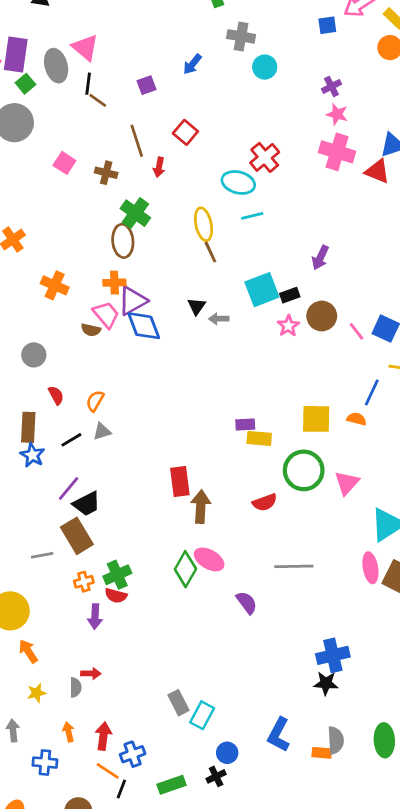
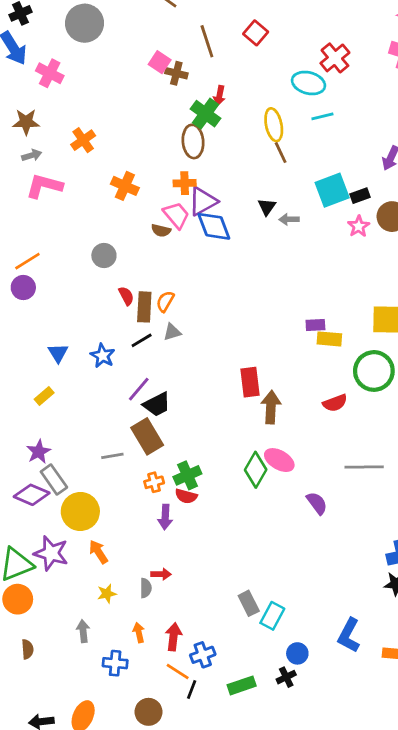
pink square: (64, 163) -> (160, 62), moved
red arrow: (159, 167) -> (219, 96), moved
brown rectangle: (28, 427) -> (144, 307), moved

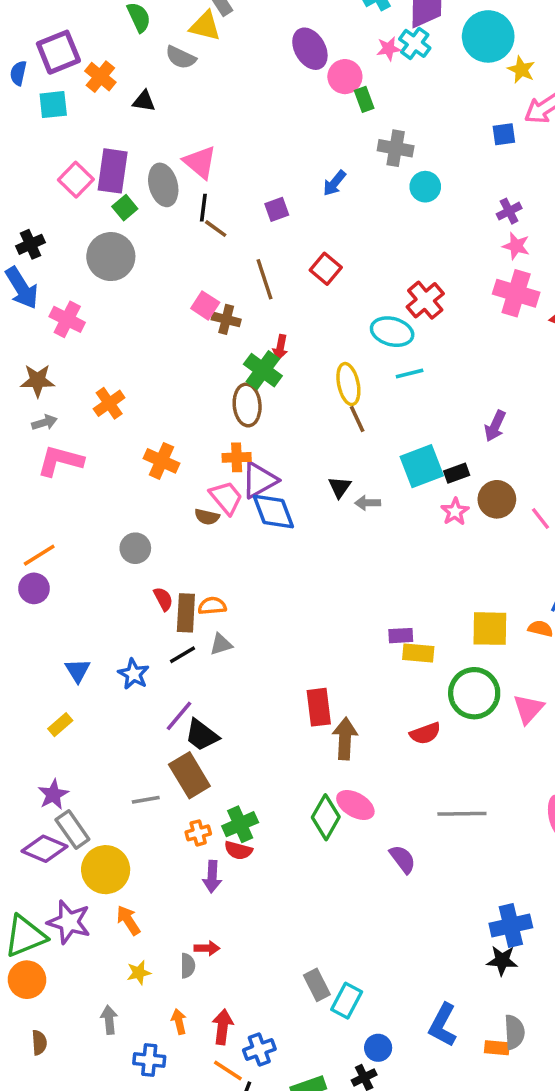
orange semicircle: (165, 301) -> (212, 606), turned 55
black trapezoid: (157, 404) -> (202, 735), turned 64

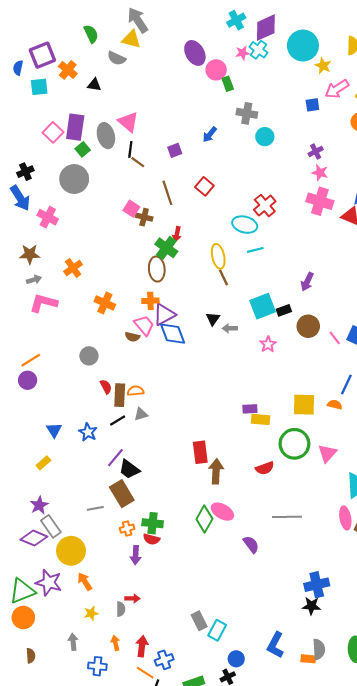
pink star: (455, 512) -> (268, 344), moved
green cross: (240, 824) -> (153, 523), turned 30

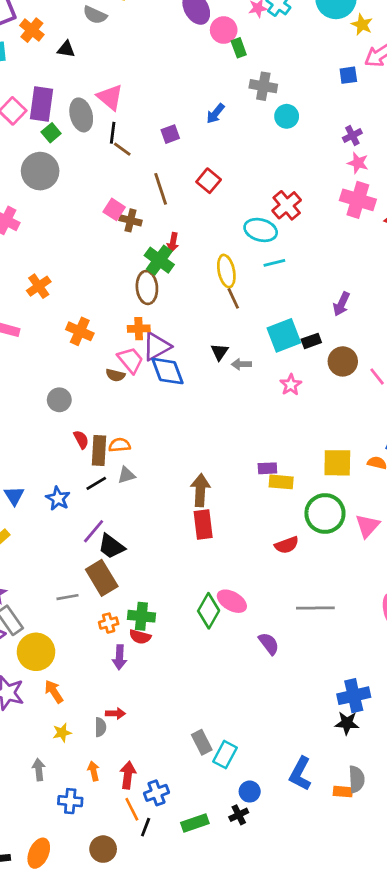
brown arrow: (216, 471) -> (200, 490), moved
orange line: (145, 673) -> (132, 809), turned 30

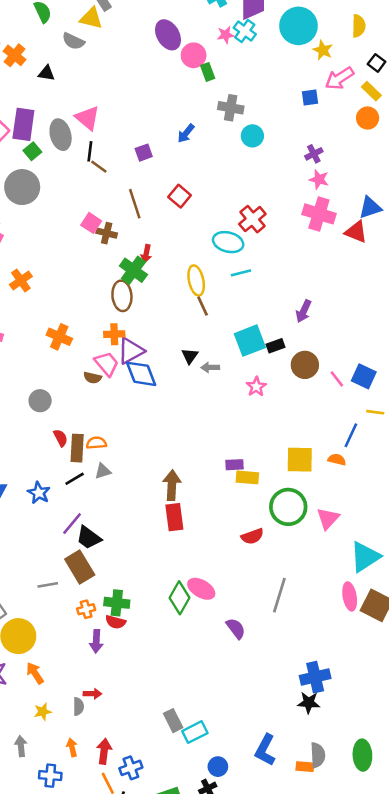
orange cross: (39, 286) -> (21, 280), moved
gray line: (315, 608) -> (279, 595), turned -72
cyan rectangle: (225, 755) -> (195, 732), turned 35

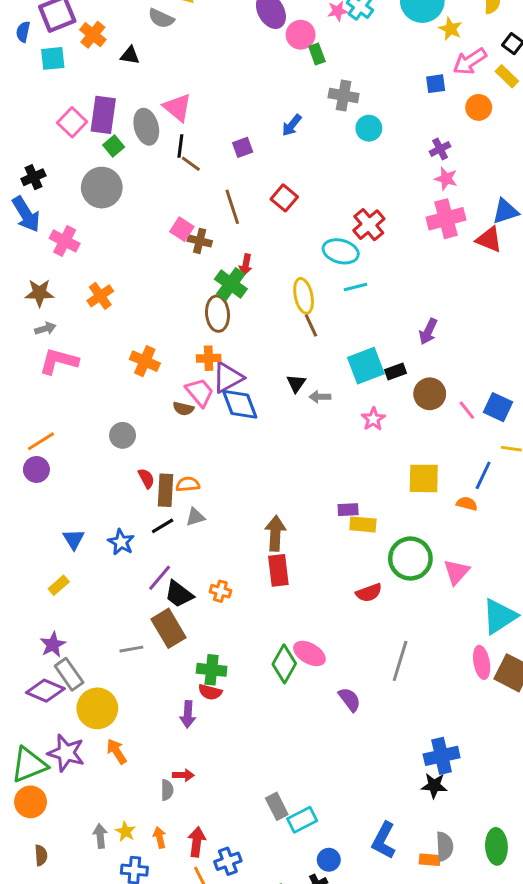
orange circle: (368, 118) -> (479, 107), moved
pink cross: (319, 214) -> (446, 219), turned -32
yellow square: (300, 460) -> (424, 478), moved
orange cross: (86, 609) -> (220, 591), moved, turned 30
yellow star: (43, 712) -> (125, 832), moved, turned -30

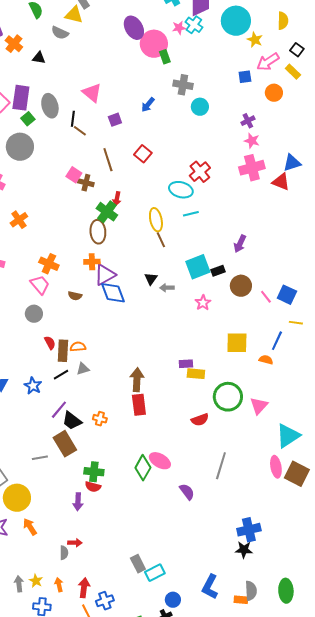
pink circle: (301, 35) -> (154, 44), size x1.4
pink triangle: (177, 107) -> (92, 93), moved
pink trapezoid: (200, 392) -> (40, 285), moved

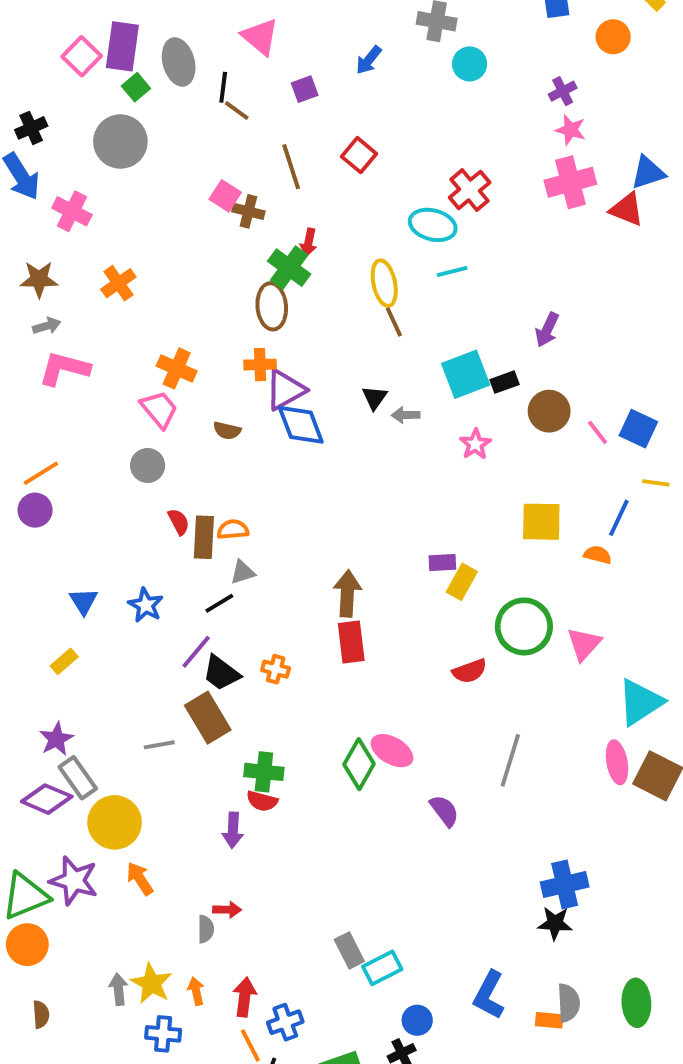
yellow rectangle: (196, 374) -> (462, 582), turned -66
black line: (61, 375) -> (219, 603), moved
yellow star: (36, 581) -> (151, 983), size x1.5

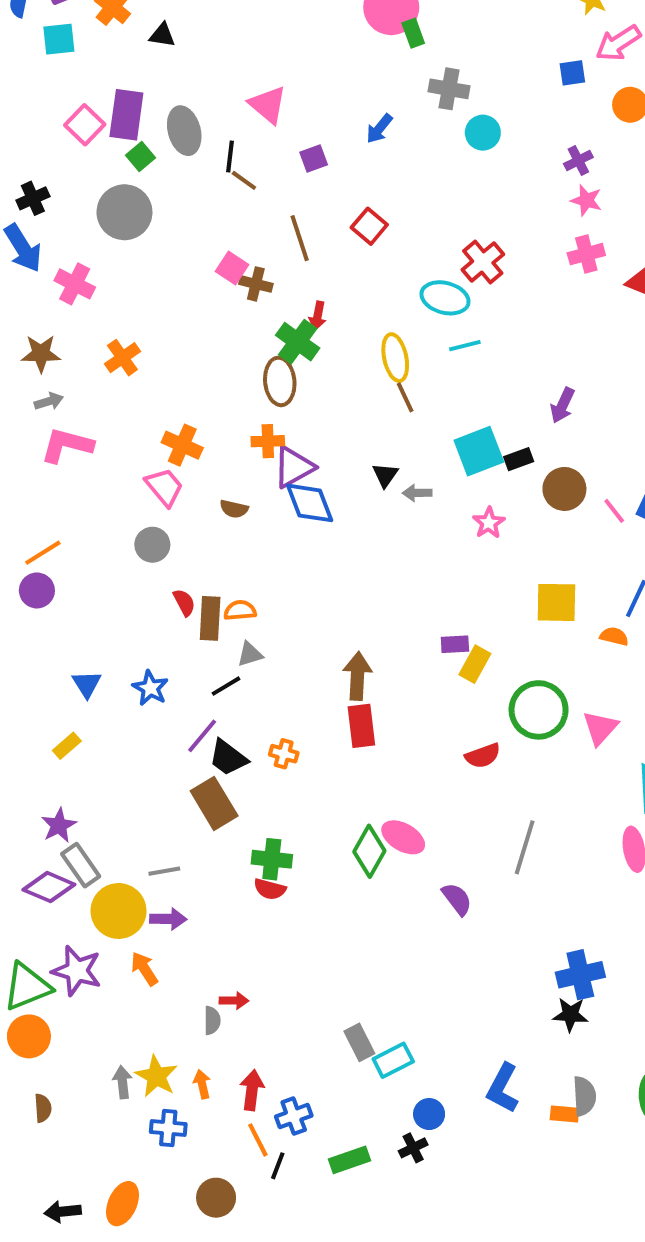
pink cross: (570, 182) -> (586, 254), size x0.7
gray line: (159, 745) -> (164, 871), moved
purple arrow: (233, 830) -> (168, 919), moved, turned -92

